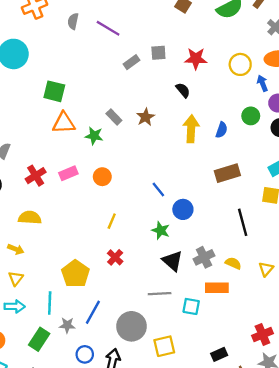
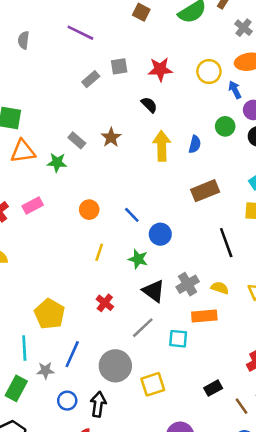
purple line: (108, 28) -> (80, 33), moved
orange circle: (102, 177) -> (89, 210), moved
yellow line: (112, 221) -> (99, 252), moved
red cross: (115, 257) -> (105, 303), moved
gray line: (160, 294) -> (143, 328), turned -35

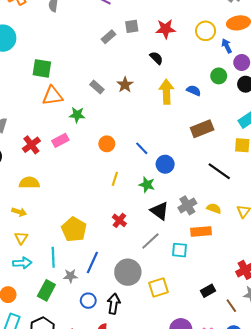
blue semicircle: (195, 144) -> (194, 91), turned -80
green star: (57, 163) -> (77, 115), moved
black line: (226, 243) -> (219, 171), turned -35

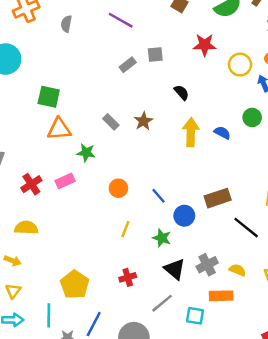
red star: (166, 29) -> (205, 45), moved
brown rectangle: (202, 129) -> (218, 198), moved
red cross: (119, 220) -> (128, 277), turned 32

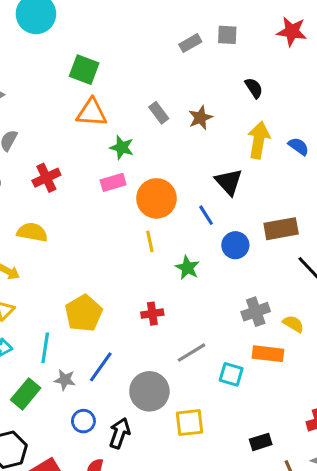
pink rectangle: (65, 181) -> (113, 182), moved
orange circle: (118, 188) -> (156, 198), size x1.6
yellow line: (125, 229) -> (150, 241), moved, turned -42
green star: (162, 238) -> (187, 268), moved
black triangle: (175, 269) -> (229, 182), moved

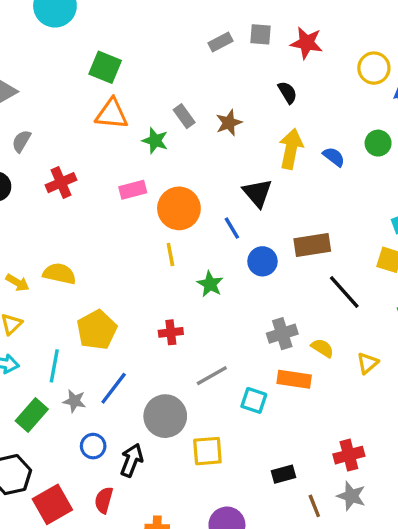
red star: (292, 31) -> (307, 43), moved
green star: (122, 147) -> (155, 141), moved
yellow semicircle: (32, 232) -> (59, 274), moved

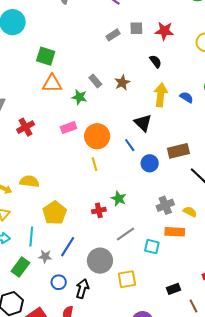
green star: (210, 284) -> (119, 199), moved

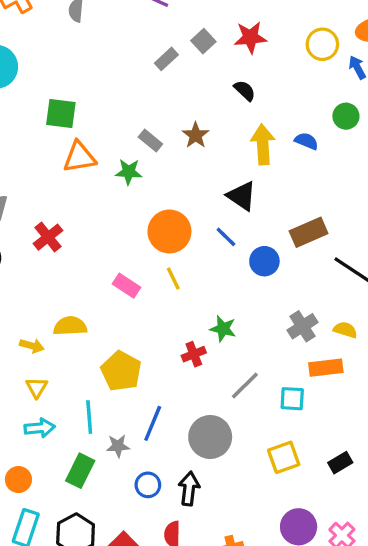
gray square: (136, 28) -> (203, 41), turned -32
pink rectangle: (69, 128) -> (127, 286), moved, turned 63
yellow square: (127, 279) -> (284, 457), moved

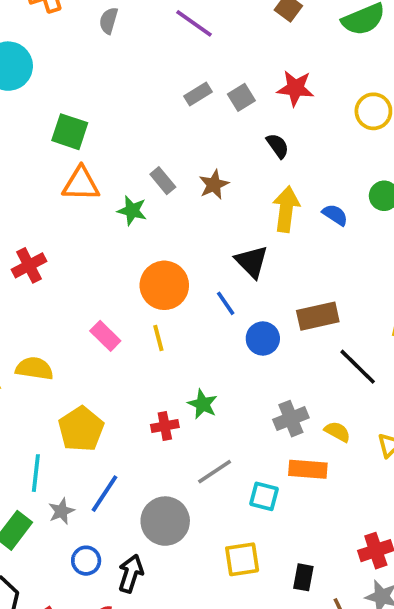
gray square: (203, 41) -> (241, 97), moved
gray star: (118, 446) -> (61, 511), turned -30
black rectangle: (340, 463) -> (303, 577), turned -60

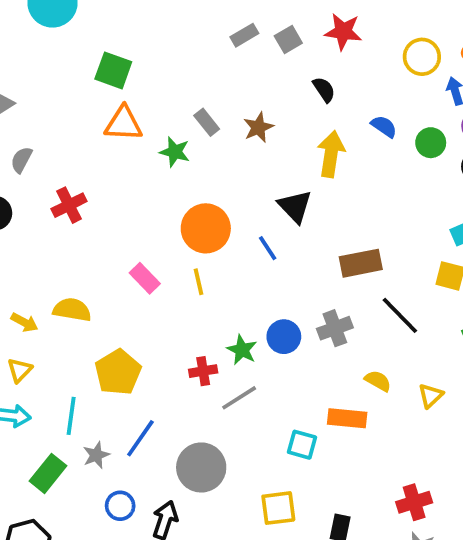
blue semicircle: (335, 215) -> (384, 126), moved
blue circle: (263, 338) -> (284, 337), moved
gray cross: (291, 419) -> (335, 328), moved
gray line: (215, 472) -> (239, 398), moved

